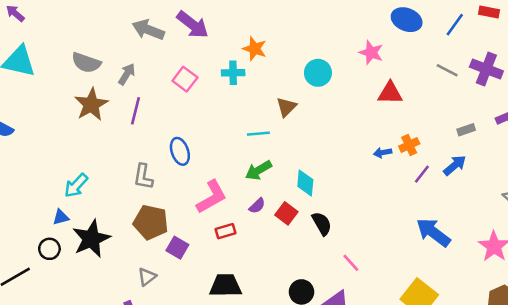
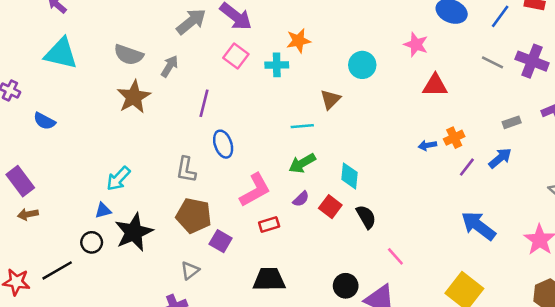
gray arrow: (148, 30) -> (191, 22), turned 120
orange star: (255, 49) -> (298, 41), turned -30
pink square: (185, 79) -> (236, 56), moved
purple line: (136, 111) -> (204, 103), moved

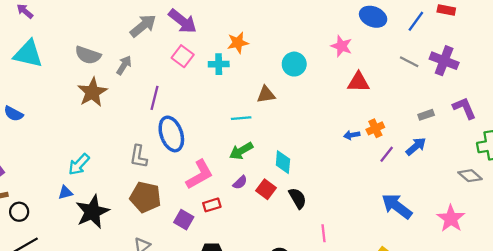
brown triangle: (330, 99) -> (266, 95), turned 36
blue ellipse: (223, 144) -> (171, 134), size x1.4
purple square: (221, 241) -> (184, 220), moved
black circle: (92, 242) -> (19, 212), moved
pink line: (395, 256) -> (323, 233), turned 36

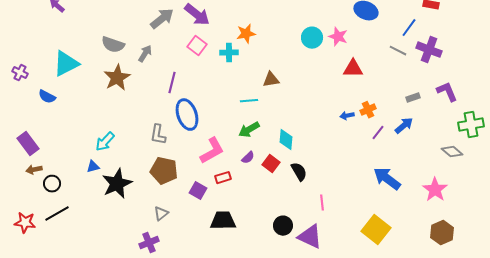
blue line: (416, 21) -> (409, 28), moved
cyan triangle: (28, 54) -> (66, 64), moved, turned -40
cyan circle: (294, 64) -> (312, 38), moved

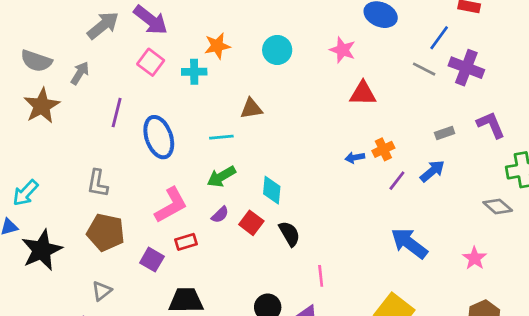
cyan circle: (312, 38) -> (277, 50), moved
blue ellipse: (187, 115) -> (159, 137), moved
pink star: (435, 190) -> (475, 258), size x0.7

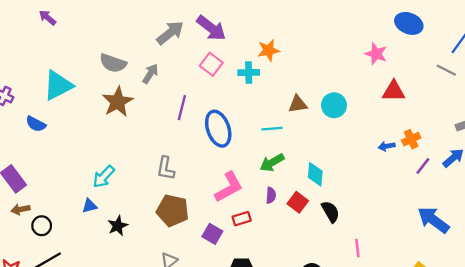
cyan circle: (277, 50) -> (334, 105), moved
purple semicircle: (220, 215) -> (271, 195), turned -42
black star: (42, 250) -> (118, 226), size x0.6

